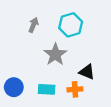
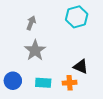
cyan hexagon: (71, 25) -> (77, 17), moved
gray star: (55, 54) -> (35, 50), moved

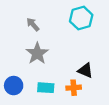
gray arrow: (31, 23) -> (33, 24), turned -64

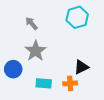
black triangle: (85, 71) -> (81, 67), turned -49
blue circle: (14, 86) -> (13, 69), moved

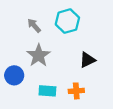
cyan hexagon: (77, 17) -> (67, 21), moved
black triangle: (81, 67) -> (87, 60), moved

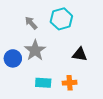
black triangle: (87, 60) -> (80, 54), turned 35
blue circle: (14, 75) -> (13, 58), moved

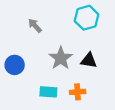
cyan hexagon: (61, 19) -> (87, 18), moved
gray star: (35, 50) -> (61, 58), moved

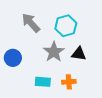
cyan hexagon: (87, 18) -> (66, 26), moved
gray arrow: (35, 26) -> (31, 23), size x1.5

